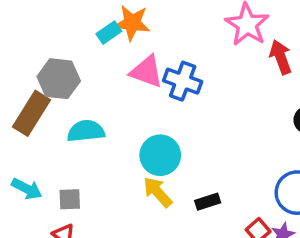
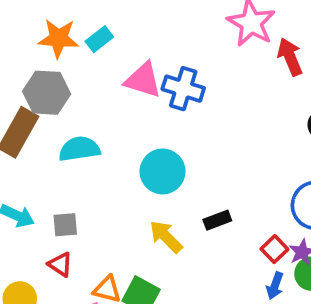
orange star: (132, 23) -> (59, 38), moved
yellow arrow: (158, 192) -> (166, 237), moved

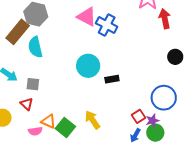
cyan semicircle: (79, 149) -> (35, 47), moved, turned -105
black rectangle: (217, 220) -> (112, 79), moved
yellow arrow: (166, 237) -> (92, 120), moved

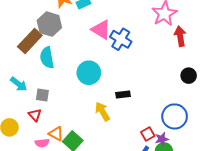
cyan circle: (88, 66) -> (89, 73), moved
yellow arrow: (92, 120) -> (102, 111), moved

